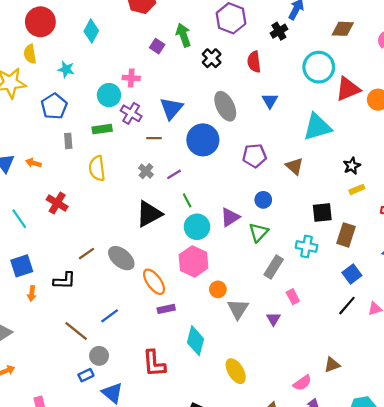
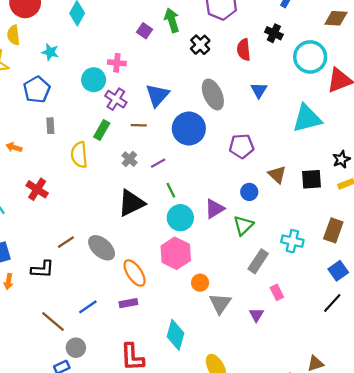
black cross: (279, 31) -> (274, 33), moved, turned -35
green rectangle: (102, 129) -> (102, 130), moved, turned -54
brown triangle: (294, 166) -> (277, 175), moved
black square: (322, 212) -> (312, 179), moved
purple rectangle: (166, 309) -> (128, 303), moved

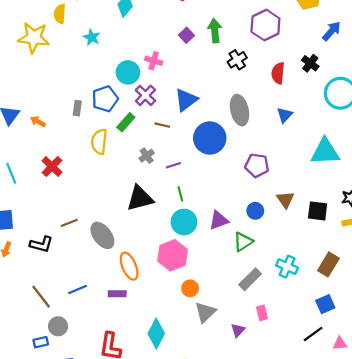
blue pentagon: (37, 90) -> (105, 99), moved

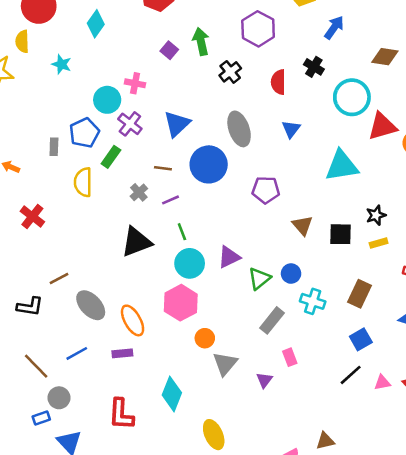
brown line: (162, 125) -> (163, 168), moved
blue circle: (255, 211) -> (291, 274), moved
gray ellipse: (102, 235) -> (91, 305), moved

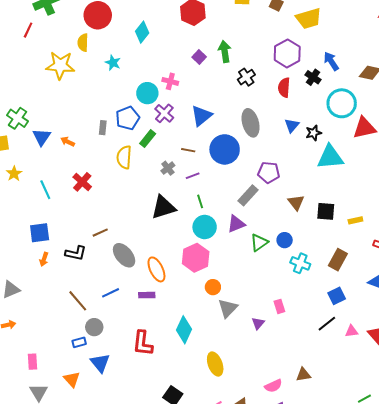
blue arrow: (334, 28) -> (331, 61), moved, turned -72
purple hexagon: (258, 29) -> (287, 53), moved
black star: (376, 215) -> (314, 133), moved
gray rectangle: (272, 320) -> (248, 195), moved

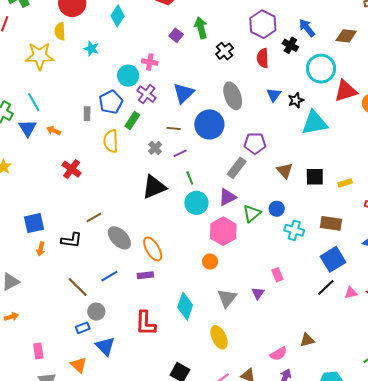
cyan line: (45, 190) -> (34, 102), moved
pink hexagon: (196, 258) -> (223, 231), moved
brown rectangle: (338, 260) -> (331, 223), turned 75
blue square: (337, 296) -> (333, 259), size x1.4
gray triangle: (228, 308) -> (227, 298), moved

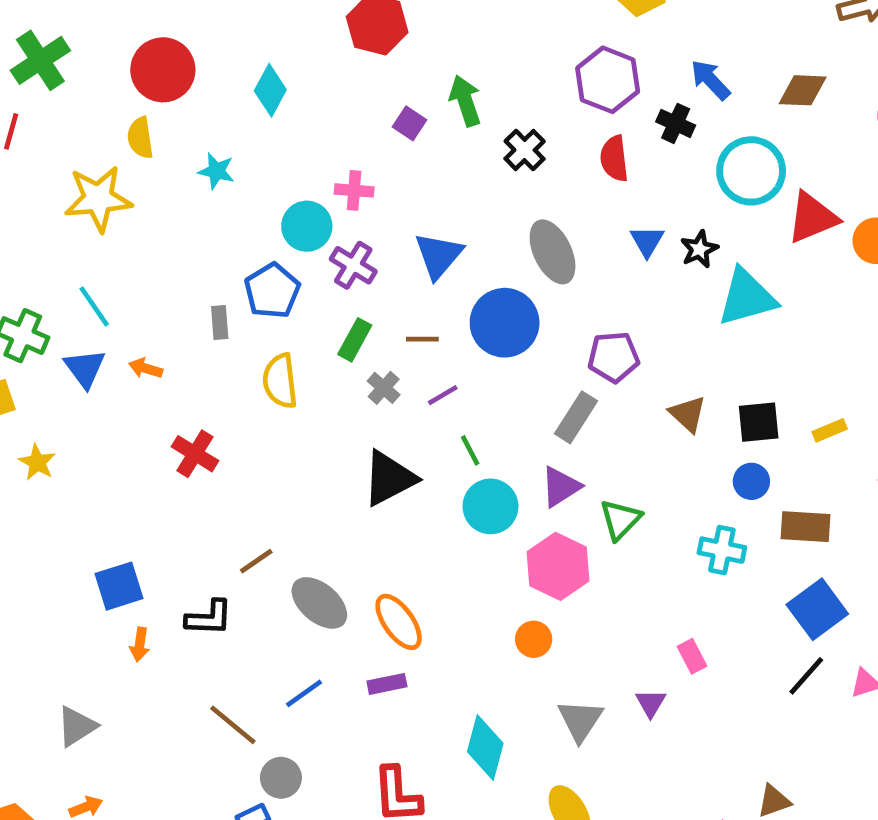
green rectangle: (132, 120) -> (355, 340), moved
blue circle: (277, 209) -> (751, 481), moved

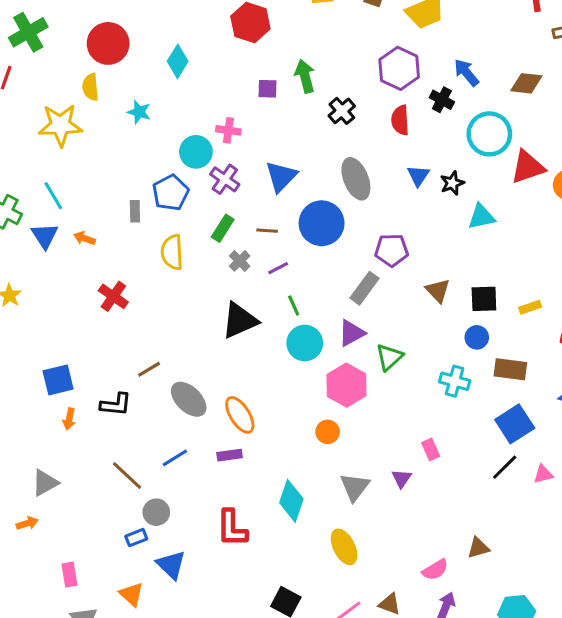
purple square: (409, 123) -> (267, 89), turned -35
cyan triangle: (747, 297) -> (481, 217), size x0.7
gray triangle: (77, 726) -> (45, 483), moved

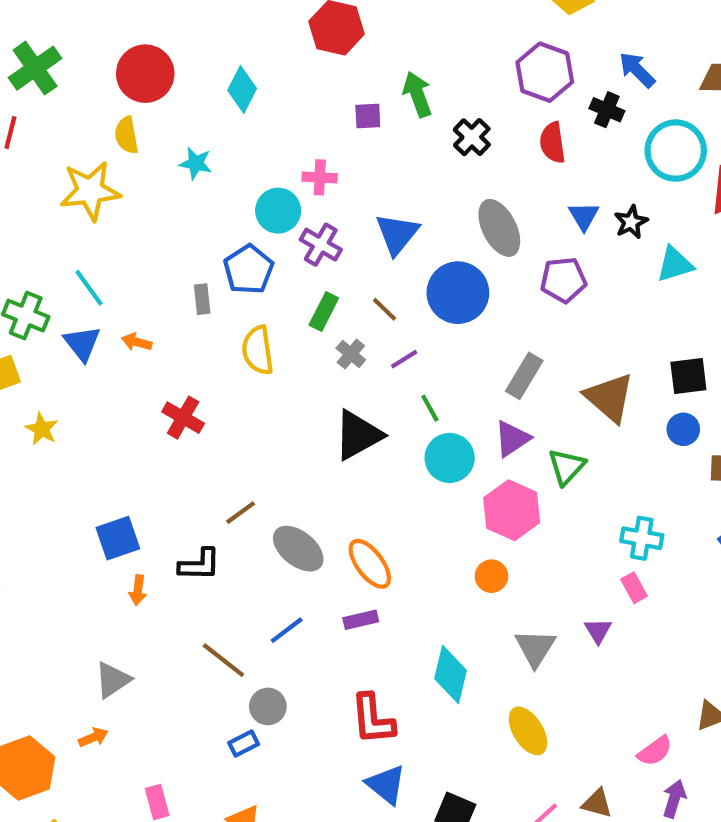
brown line: (267, 231) -> (385, 309), turned 45
purple pentagon: (392, 250) -> (563, 280), moved
brown triangle: (438, 291) -> (609, 398), moved, size x1.5
cyan cross: (455, 381) -> (642, 538), moved
blue triangle: (171, 565) -> (386, 785), moved

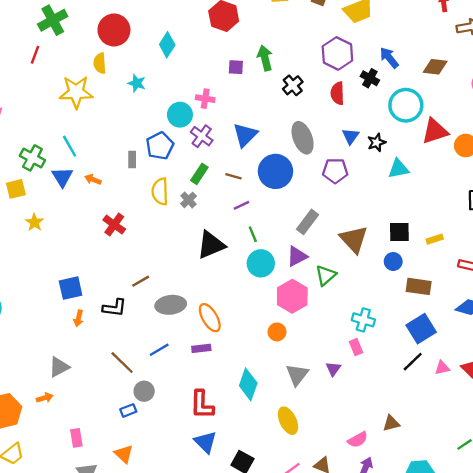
brown line: (385, 309) -> (233, 176), turned -35
gray cross: (351, 354) -> (188, 200), moved
gray ellipse: (298, 549) -> (171, 305), turned -52

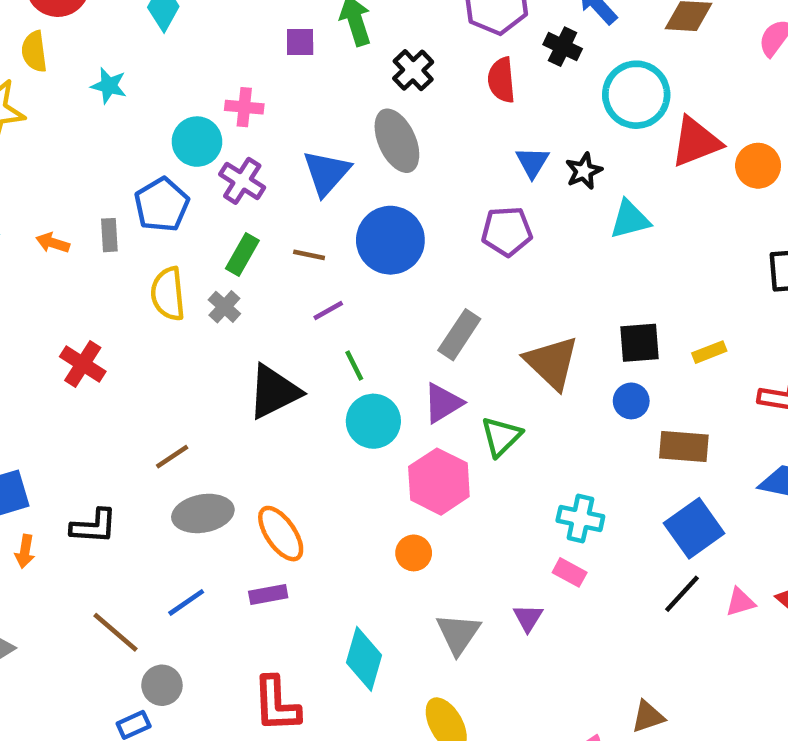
gray ellipse: (303, 138) -> (397, 141), moved
orange arrow: (93, 180) -> (53, 243), moved
brown line: (141, 281) -> (172, 457), moved
pink rectangle: (356, 347) -> (570, 572), turned -35

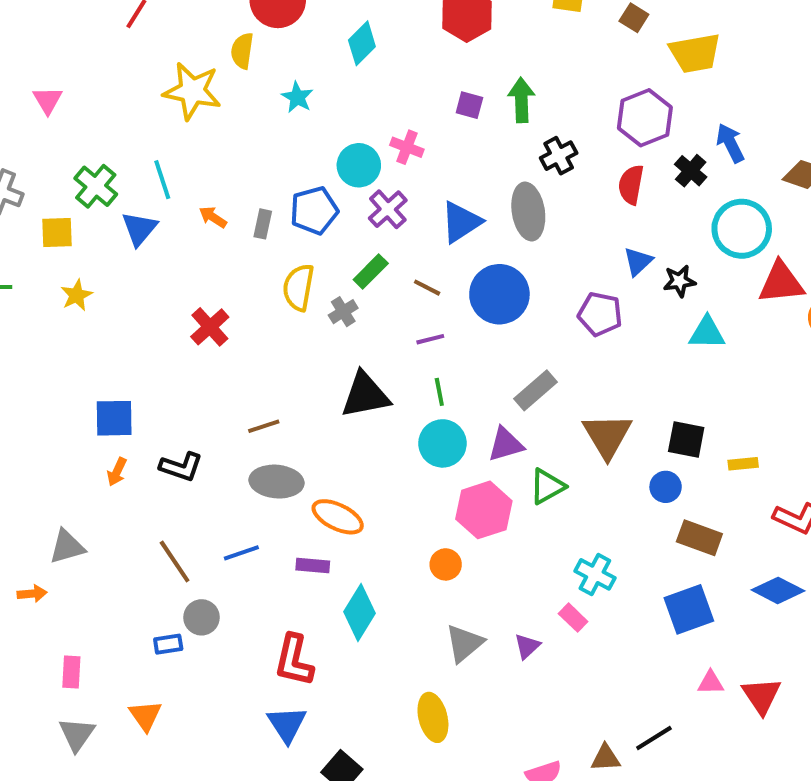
orange ellipse: (281, 534) -> (338, 517), turned -45
black line: (682, 594) -> (654, 738), moved
cyan diamond: (364, 659) -> (360, 613), moved

